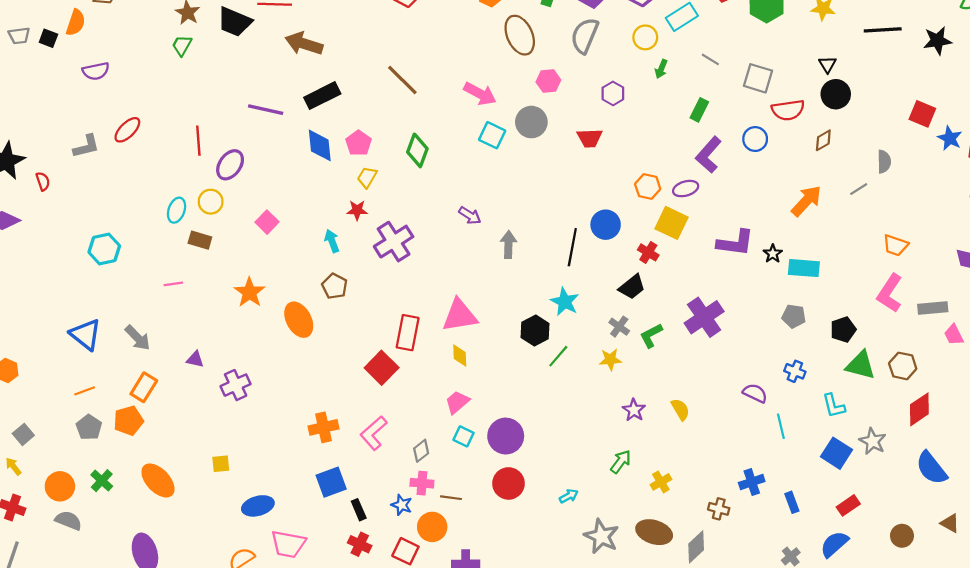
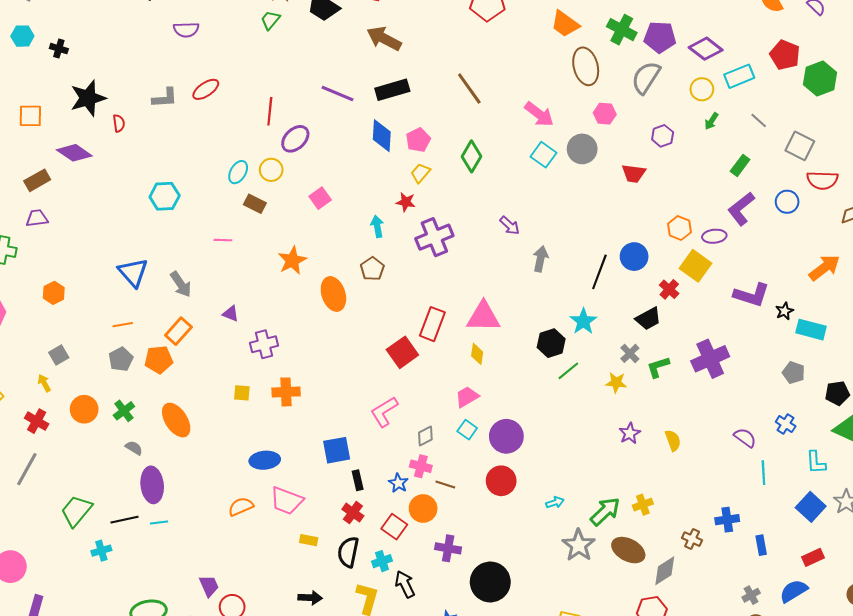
orange cross: (324, 427) -> (286, 392), moved
green arrow: (621, 462) -> (605, 511), moved, size x1.4
yellow square: (221, 464) -> (242, 393), moved
gray semicircle: (68, 520) -> (134, 448), moved, size x0.7

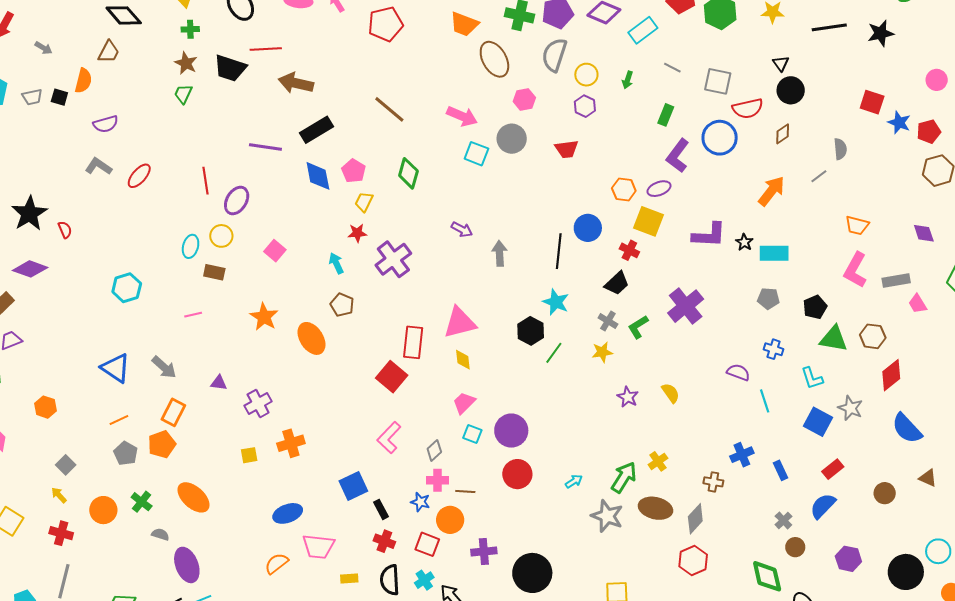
yellow circle: (702, 89) -> (586, 75), moved
gray L-shape: (165, 98) -> (98, 166), moved, turned -128
blue circle: (787, 202) -> (720, 138), size x1.5

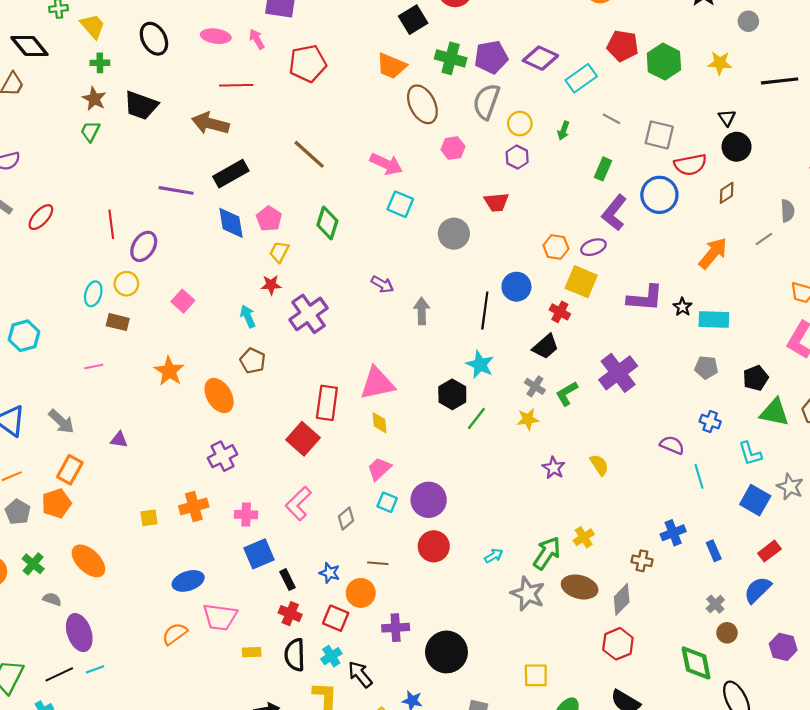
red line: (266, 49) -> (236, 85), moved
gray circle: (512, 139) -> (454, 234), moved
purple cross: (258, 403) -> (223, 456), moved
pink cross: (437, 480) -> (246, 515), moved

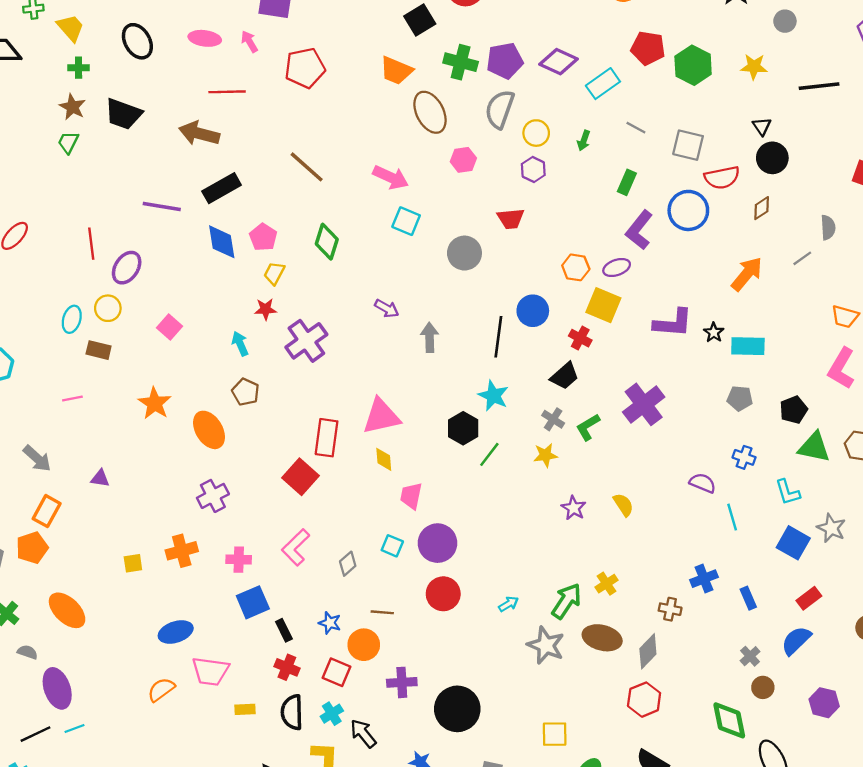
pink trapezoid: (379, 469) -> (411, 496), moved, turned -35

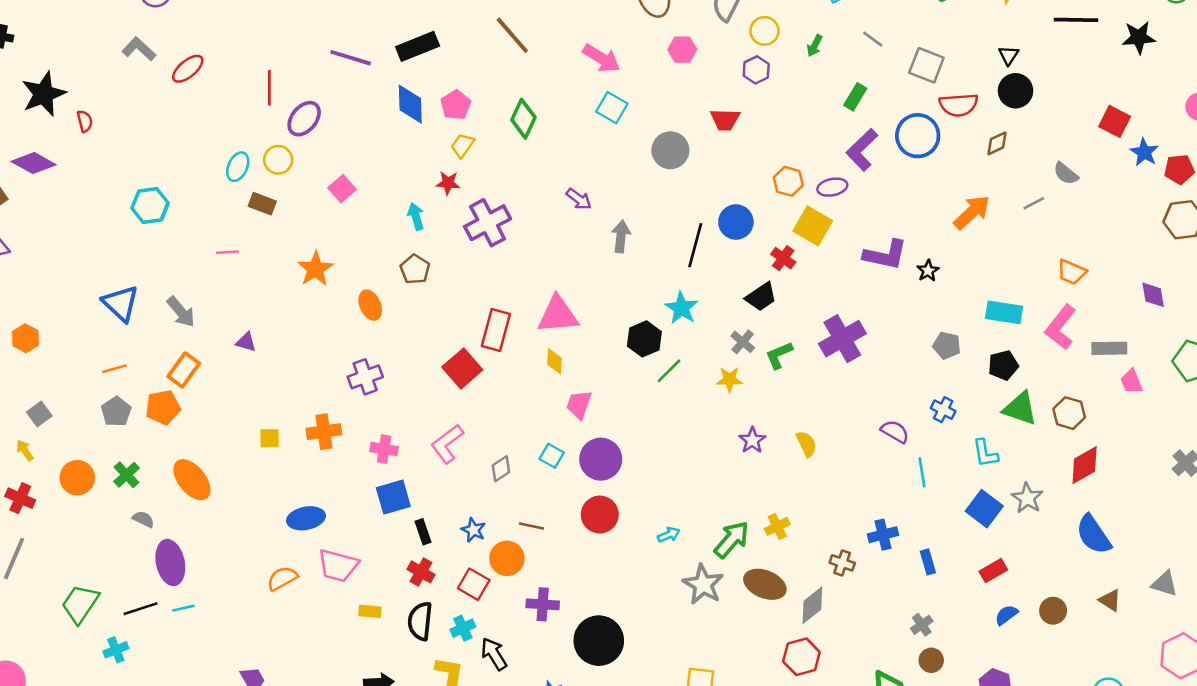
gray semicircle: (828, 227) -> (1066, 174), turned 125
cyan rectangle: (748, 346) -> (1004, 312), moved
orange ellipse: (209, 430) -> (370, 305), size x0.7
blue semicircle: (796, 641) -> (1006, 615), moved, size x0.7

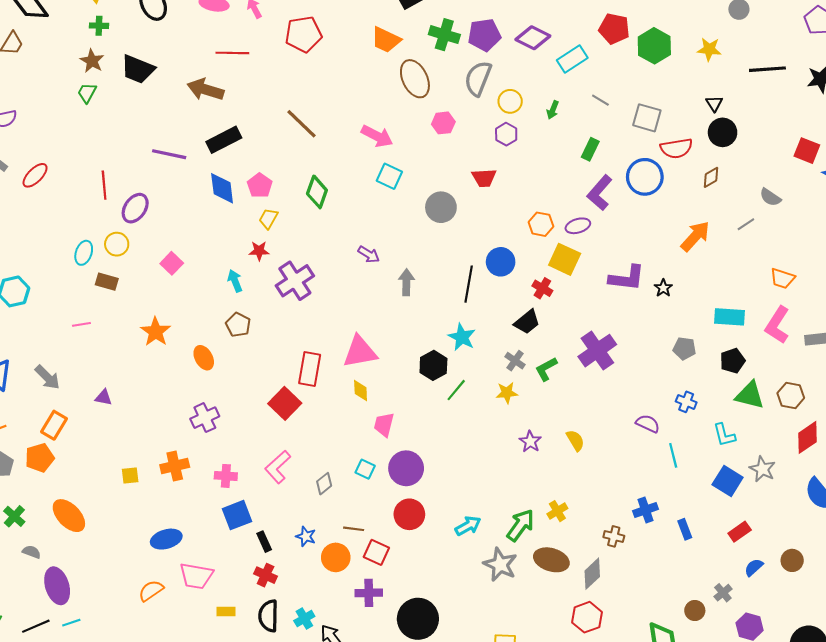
cyan arrow: (669, 535) -> (468, 526), size x1.4
red square: (474, 584) -> (376, 552), moved
gray cross: (922, 625) -> (723, 593), moved

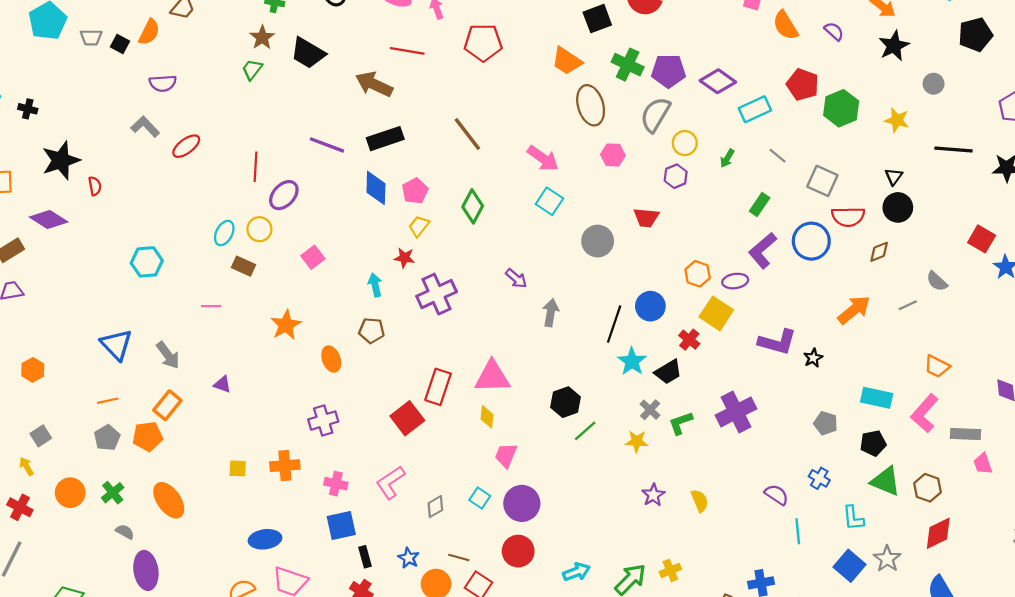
brown pentagon: (238, 325) -> (372, 330), turned -30
cyan star: (462, 337) -> (632, 361), moved

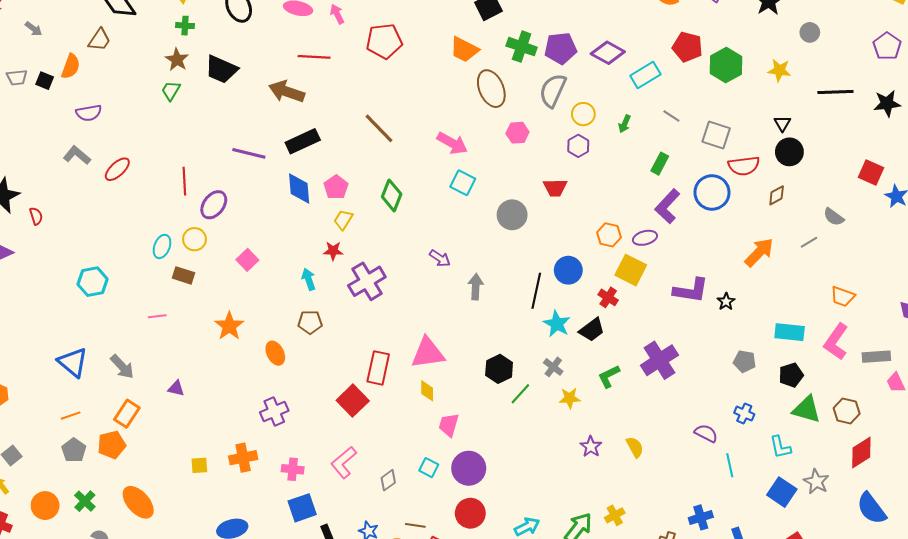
gray cross: (650, 410) -> (553, 367), moved

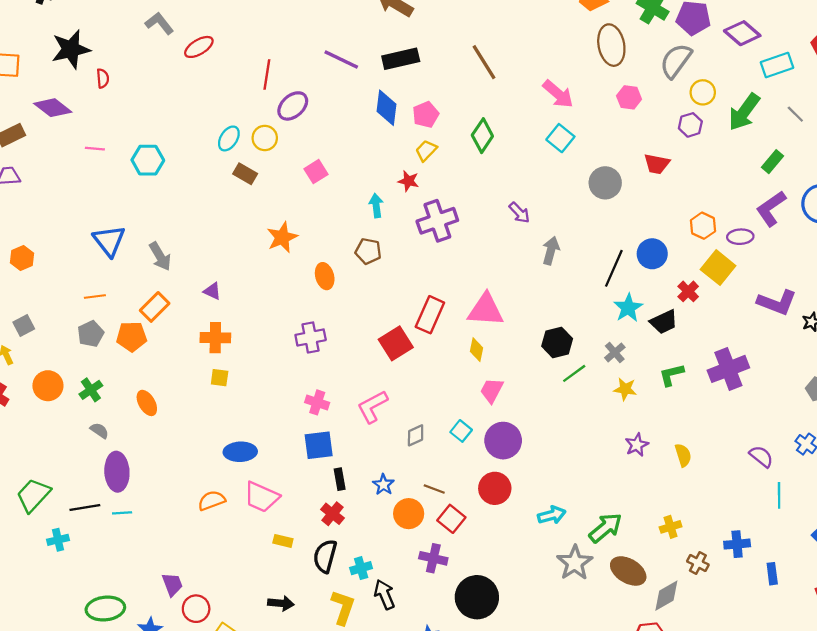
green arrow: (625, 124) -> (744, 112), size x2.0
pink line: (157, 316) -> (95, 149), moved
orange cross: (243, 458) -> (215, 338), moved
orange ellipse: (138, 502) -> (147, 403), size x0.7
yellow cross: (615, 515) -> (671, 527), moved

